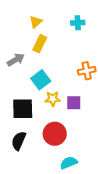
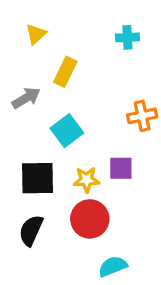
yellow triangle: (36, 22) -> (36, 34), moved
yellow star: (53, 99) -> (87, 180), moved

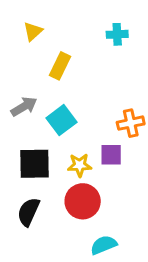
gray arrow: (26, 98) -> (24, 107), moved
orange cross: (142, 116) -> (131, 123), moved

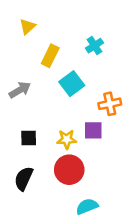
cyan cross: (117, 34) -> (95, 46), moved, turned -30
cyan square: (62, 120) -> (72, 84), moved
black square: (34, 164) -> (29, 138), size x0.6

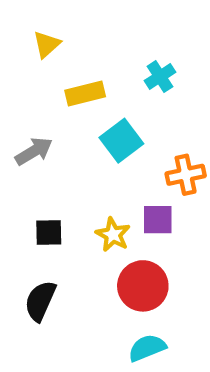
yellow rectangle: (50, 56) -> (85, 94), turned 50
yellow star: (67, 139) -> (113, 235), turned 30
red circle: (69, 170) -> (143, 286), moved

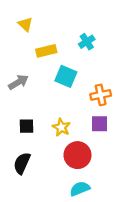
yellow triangle: (47, 44) -> (25, 24), turned -35
cyan square: (121, 141) -> (66, 76), turned -30
purple square: (158, 220) -> (99, 124), moved

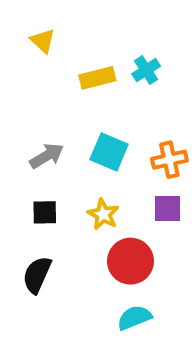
yellow rectangle: (46, 51) -> (97, 78), moved
cyan square: (66, 76) -> (109, 152), moved
gray arrow: (18, 82) -> (47, 156), moved

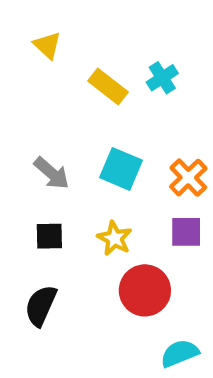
yellow rectangle: (97, 78) -> (108, 86), turned 52
gray arrow: (47, 156) -> (52, 173), turned 72
orange cross: (169, 160) -> (188, 178), turned -32
cyan semicircle: (134, 318) -> (180, 353), moved

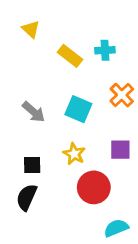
cyan cross: (162, 78) -> (105, 50), turned 30
orange cross: (188, 178) -> (122, 95), moved
black square: (49, 236) -> (32, 165), moved

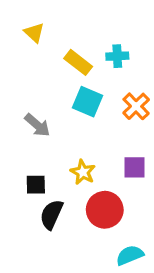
cyan square: (78, 109) -> (88, 102), moved
black semicircle: (27, 197) -> (51, 214), moved

